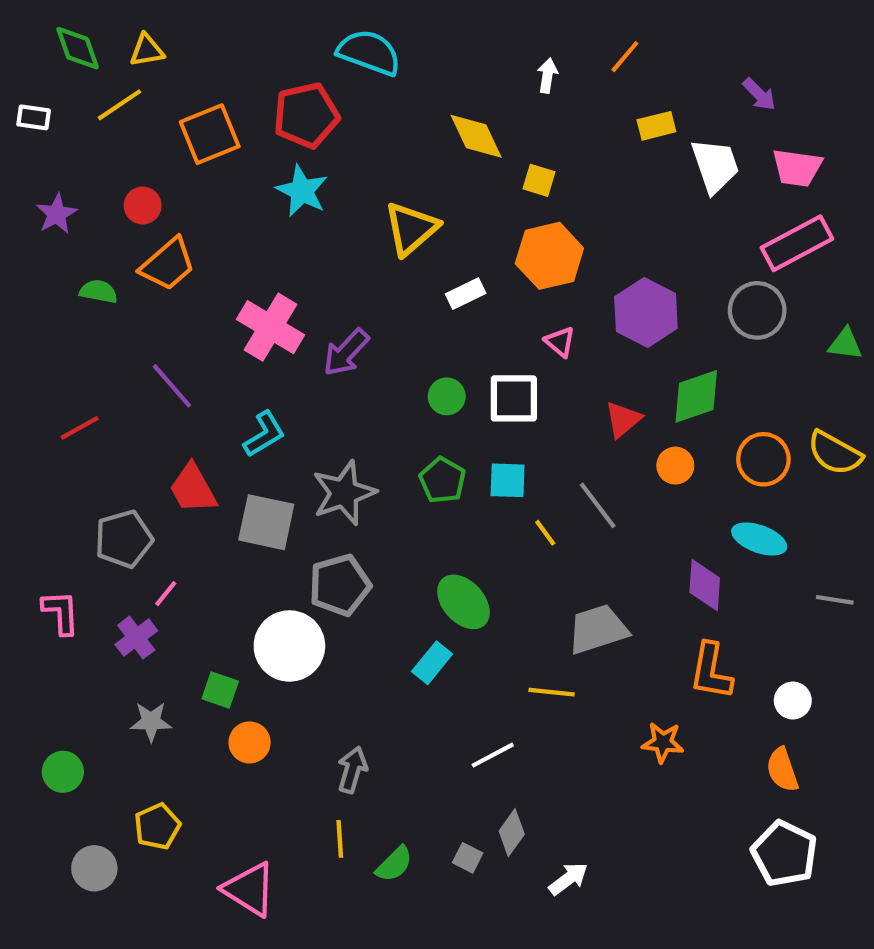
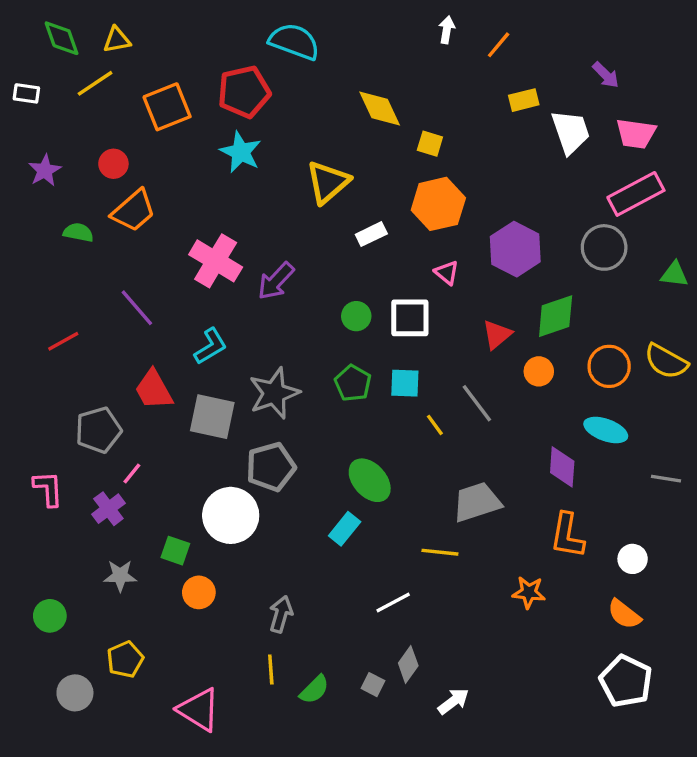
white arrow: (547, 75) -> (447, 30), moved
orange semicircle: (782, 770) -> (624, 614), turned -33

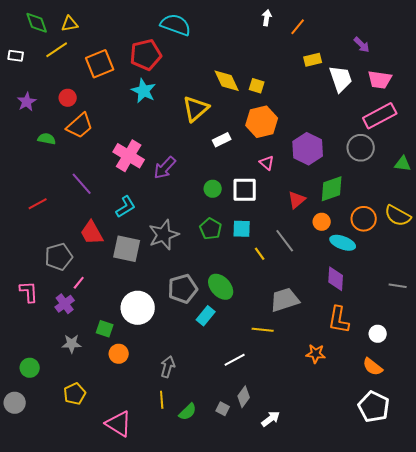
yellow diamond: (380, 108) -> (227, 81), moved
cyan ellipse: (606, 430) -> (343, 243), moved
gray pentagon: (271, 467) -> (183, 289), moved
gray circle: (75, 693) -> (15, 403), moved

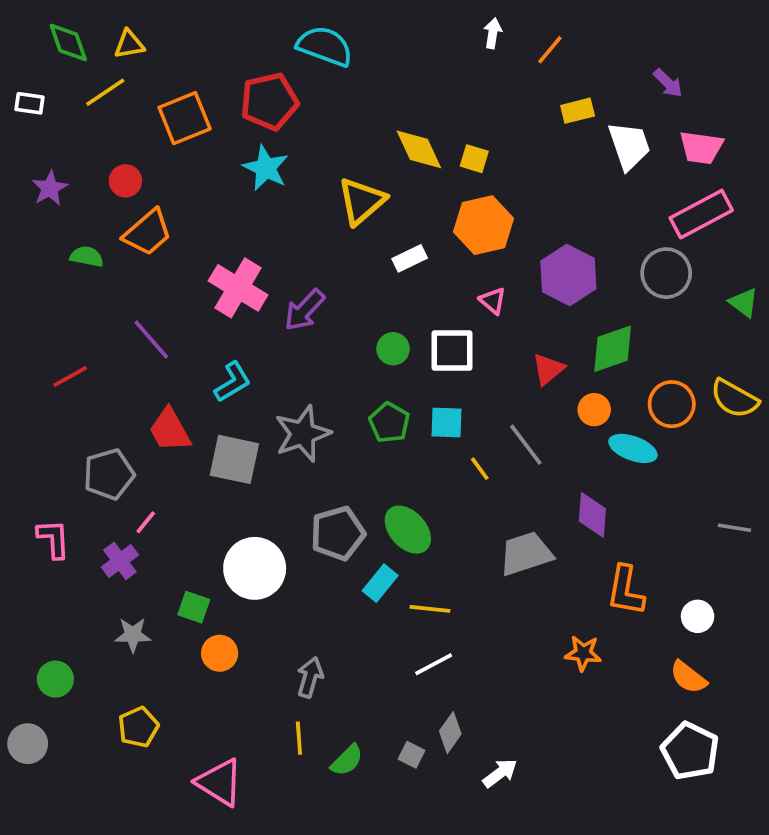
green triangle: (403, 164) -> (744, 303), turned 30
purple diamond: (336, 279) -> (592, 515), moved
yellow line: (263, 330) -> (430, 609), moved

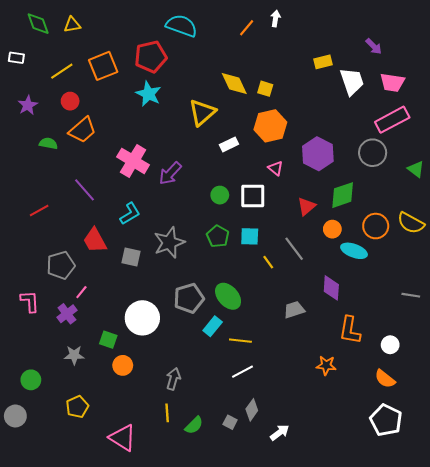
orange line: (550, 50) -> (247, 28), moved
yellow line: (105, 92) -> (62, 71), moved
gray square: (234, 459) -> (131, 257), size x0.7
gray trapezoid: (526, 554) -> (294, 310), size x0.7

